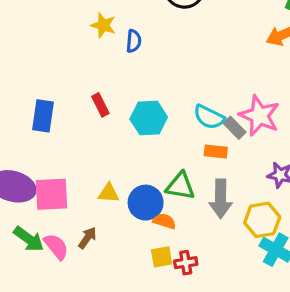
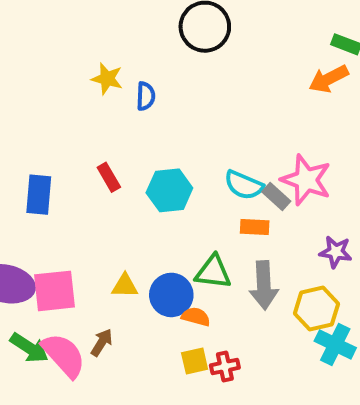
pink semicircle: (56, 247) -> (64, 355), size x1.4

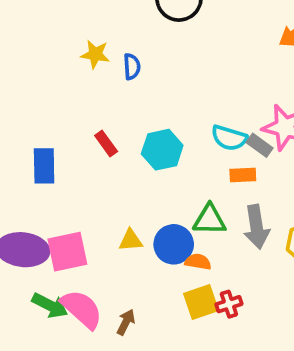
brown arrow: (102, 342) -> (126, 322), moved
yellow square: (195, 361) -> (201, 302), size x1.4

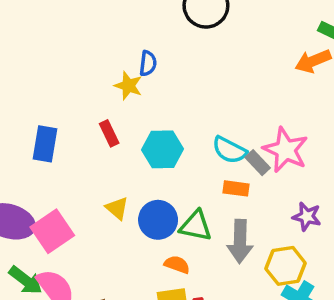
yellow star: (95, 54) -> (128, 86), moved
yellow triangle: (131, 240) -> (117, 208), moved, turned 35
blue circle: (174, 244) -> (158, 220), moved
pink square: (67, 252) -> (52, 231), turned -33

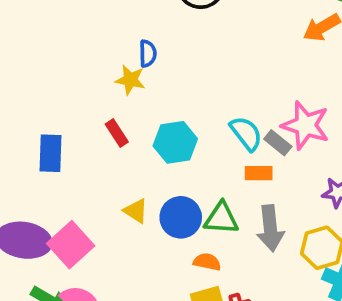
cyan semicircle: (229, 150) -> (246, 133), turned -148

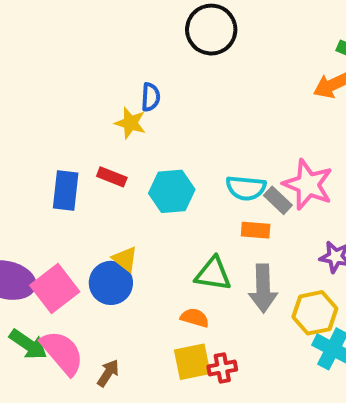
red rectangle: (117, 133) -> (112, 177), turned -40
cyan semicircle: (246, 133) -> (246, 188), turned 129
blue rectangle: (51, 153) -> (66, 190), moved
blue circle: (181, 217) -> (111, 283), moved

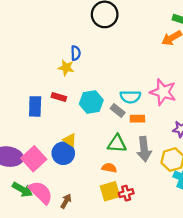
gray rectangle: (278, 200) -> (118, 111), moved

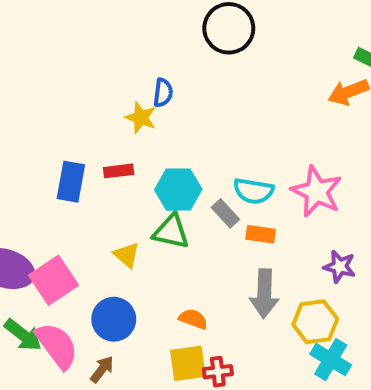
red rectangle: (59, 97) -> (119, 171), turned -32
green triangle: (117, 144) -> (171, 232), moved
blue circle: (63, 153) -> (114, 319), moved

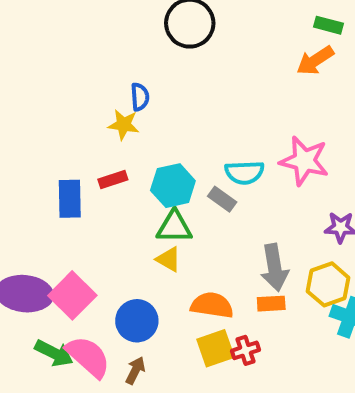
orange rectangle: (261, 234) -> (271, 304), moved
yellow triangle: (127, 255) -> (169, 259), moved
orange semicircle: (193, 319) -> (212, 305), size x1.5

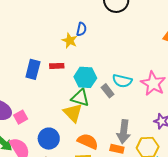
yellow triangle: (169, 259) -> (73, 113), size x1.5
pink square: (72, 295) -> (21, 117), size x0.6

